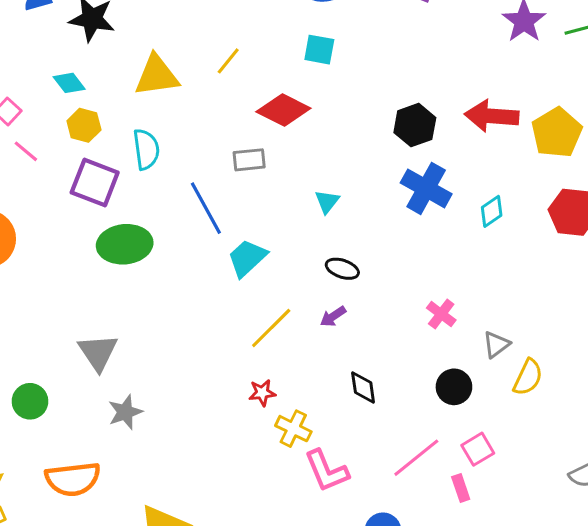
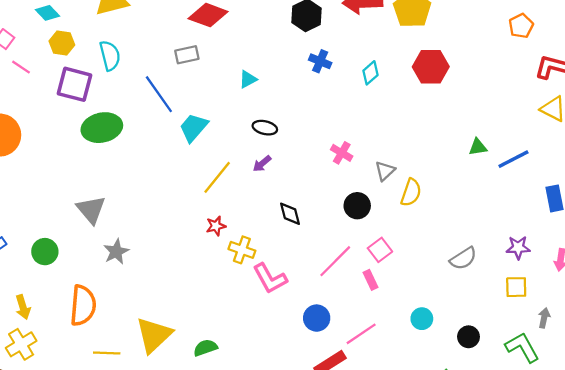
blue cross: (426, 188) -> (320, 61), size x0.6
cyan triangle: (327, 202) -> (248, 79), turned 30
orange semicircle: (73, 479) -> (83, 305), turned -72

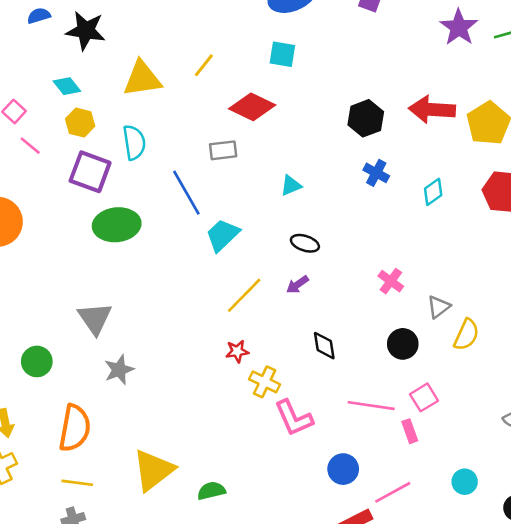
pink line: (335, 261) -> (371, 406), turned 48
yellow line: (107, 353) -> (77, 483), moved

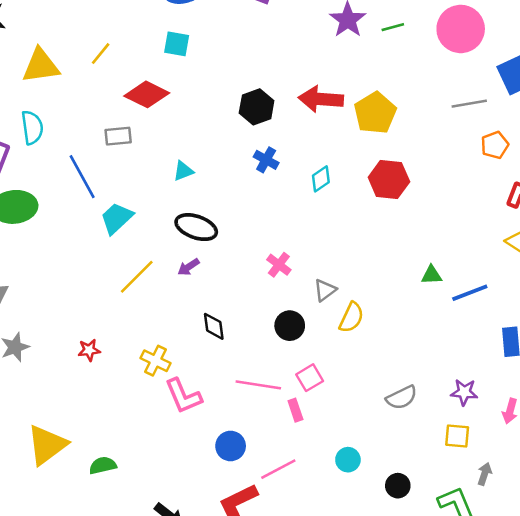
black ellipse: (305, 243) -> (196, 227), size x1.5
red star: (237, 351) -> (89, 350), moved

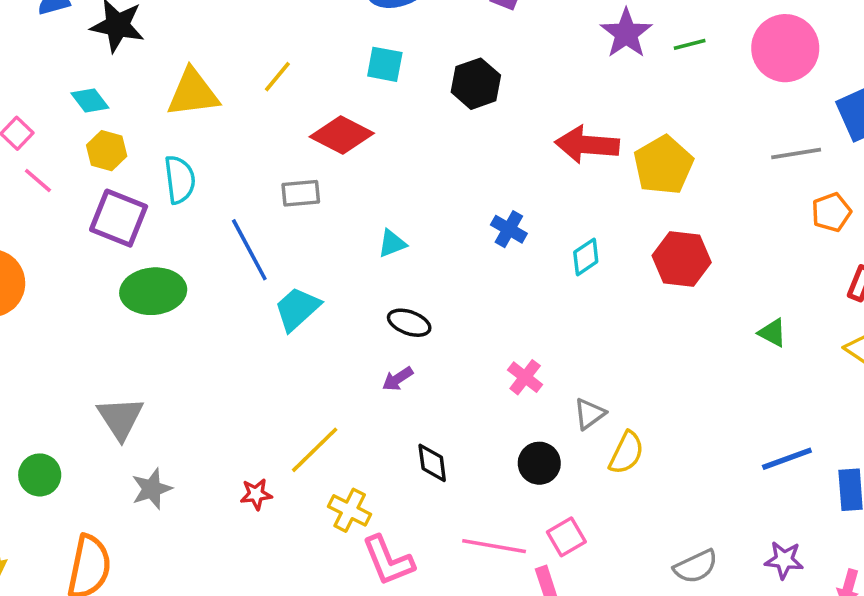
black hexagon: (257, 107) -> (476, 84), moved
black ellipse: (196, 227) -> (409, 323), size x0.7
green triangle: (432, 275) -> (772, 333), moved, turned 30
yellow line: (137, 277) -> (315, 450), moved
blue line: (470, 293) -> (787, 459), moved

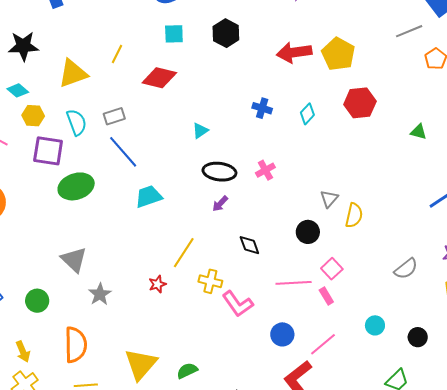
gray rectangle: (301, 193) -> (114, 116), moved
cyan trapezoid: (297, 309) -> (149, 196), moved, turned 36
black ellipse: (409, 323) -> (219, 172), size x1.4
pink cross: (525, 377) -> (265, 170), moved, turned 36

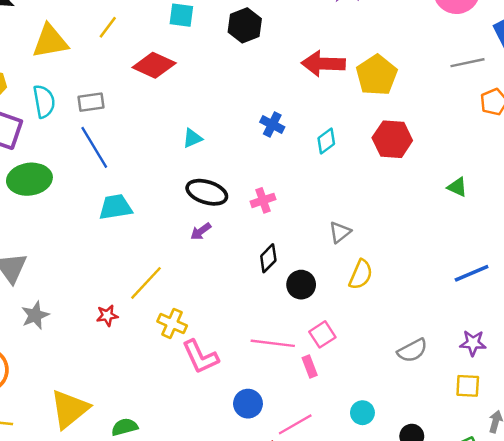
gray triangle: (329, 199) -> (340, 232), moved
black diamond: (249, 245) -> (268, 258), moved, turned 55

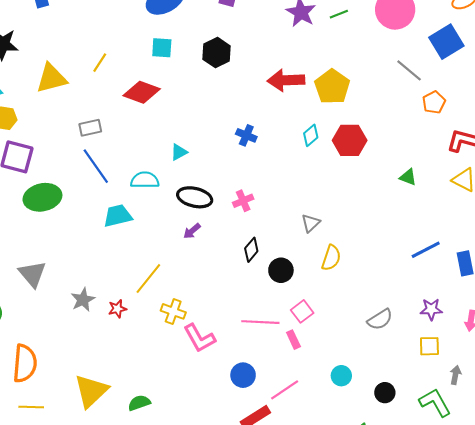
gray line: (468, 63) -> (409, 70), turned 56
cyan semicircle: (44, 101) -> (145, 180), moved, turned -76
cyan diamond: (326, 141) -> (311, 135), moved
gray star: (35, 315) -> (83, 300), moved

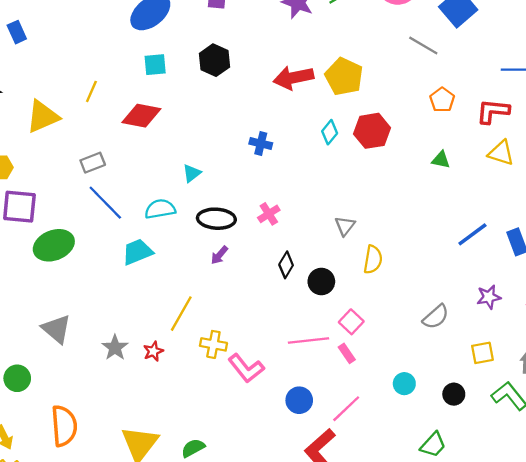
orange pentagon: (434, 102) -> (442, 100), moved
yellow square: (429, 346) -> (482, 353), moved

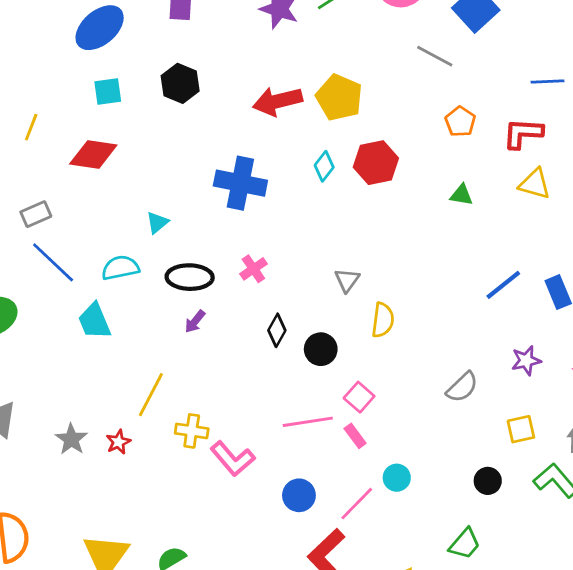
blue cross: (261, 143) -> (240, 183), size x1.8
cyan trapezoid: (137, 252) -> (94, 321), turned -88
cyan circle: (404, 384) -> (397, 478), moved

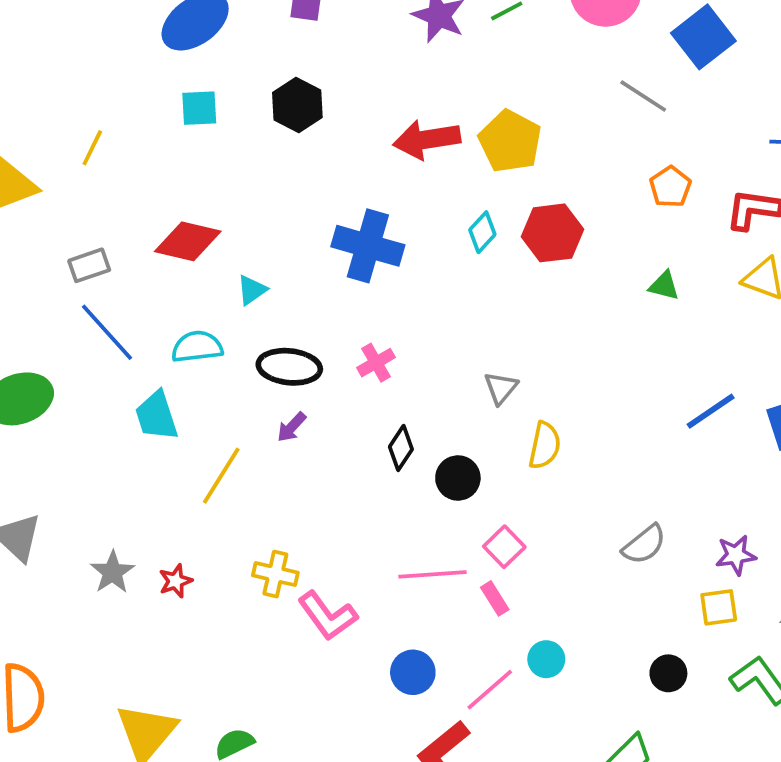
red diamond: (93, 154) -> (188, 241), moved
purple star: (526, 361) -> (736, 555), moved
yellow line: (151, 395) -> (221, 476), moved

